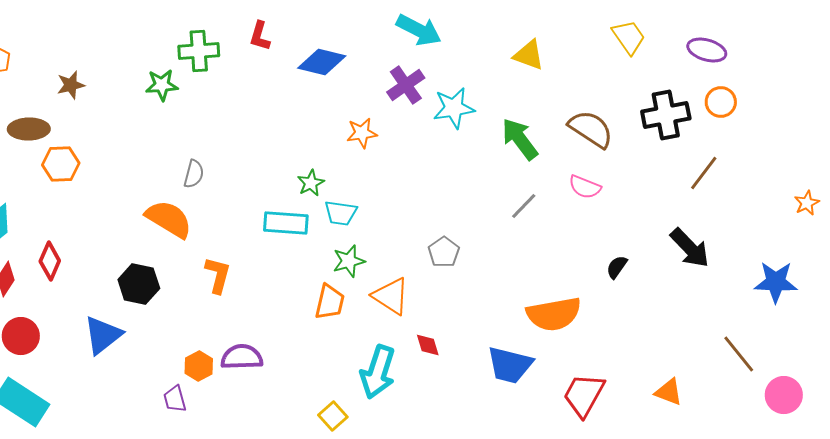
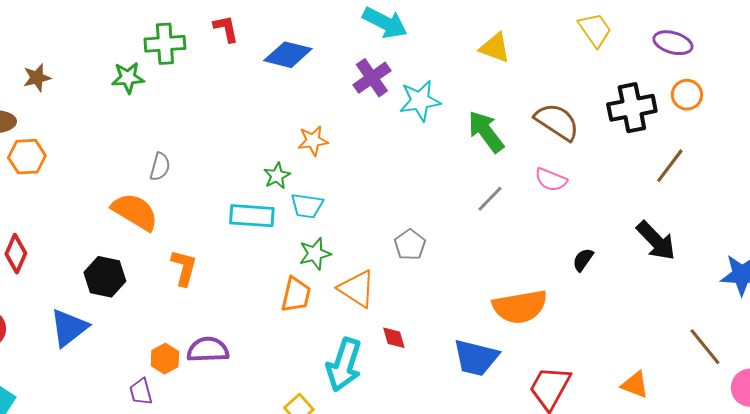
red L-shape: (260, 36) -> (226, 29), turned 152
orange star: (362, 133) -> (313, 141), moved

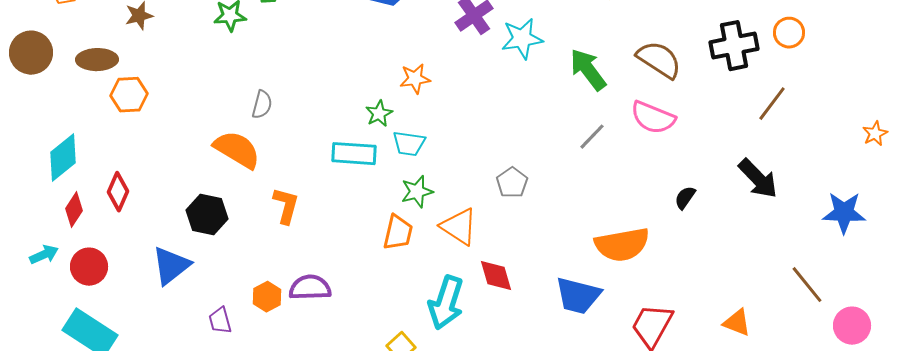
pink semicircle: (551, 180) -> (653, 118), size x1.4
red diamond: (394, 338) -> (496, 276), size x1.4
purple trapezoid: (141, 392) -> (220, 321), moved

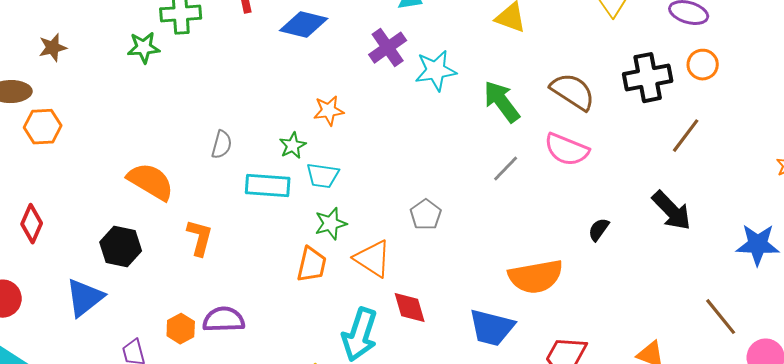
gray semicircle: (262, 105) -> (222, 145), moved

